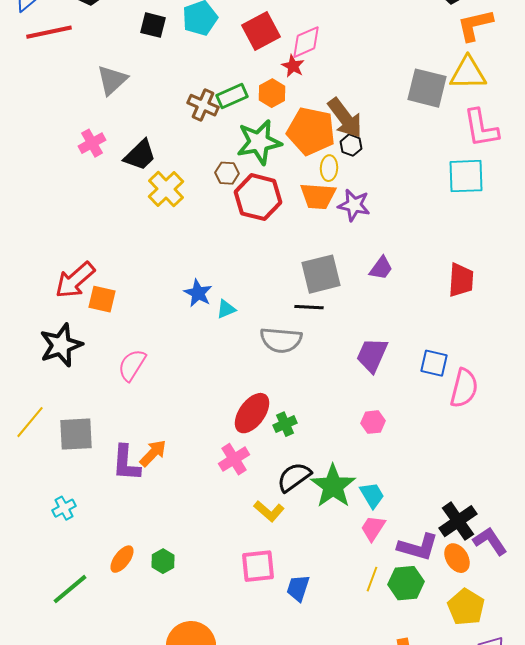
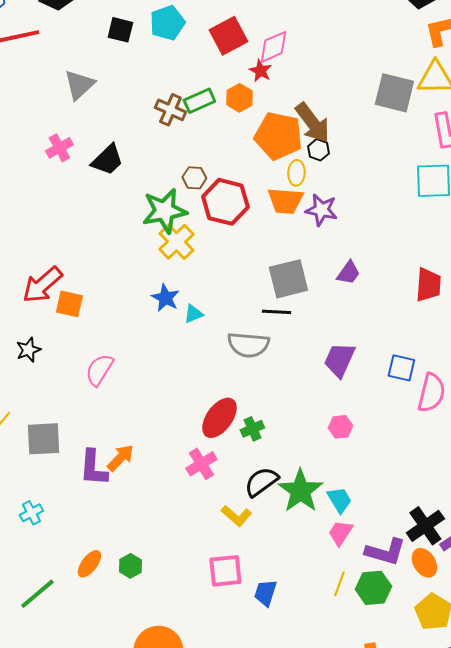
green star: (259, 142) -> (164, 211), moved
yellow cross: (166, 189) -> (176, 242), moved
black star: (61, 345) -> (28, 350), size x0.6

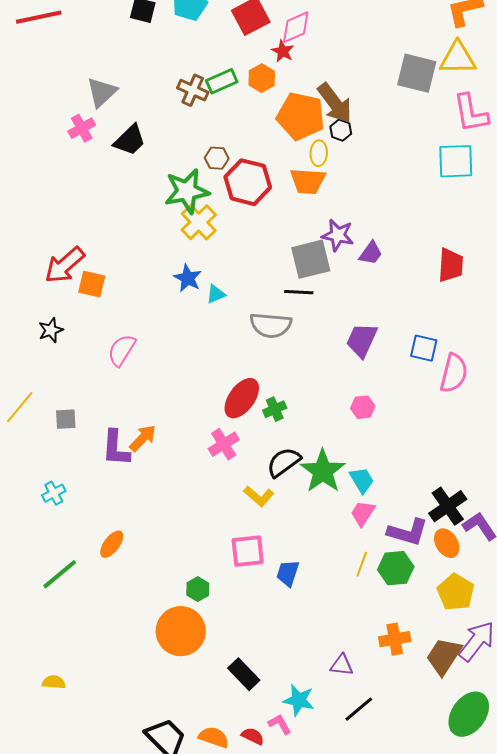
gray triangle: (79, 85) -> (102, 92), moved
purple star: (321, 210) -> (338, 235), moved
gray square: (43, 439) -> (66, 419), size x0.6
green hexagon: (130, 566) -> (198, 589), moved

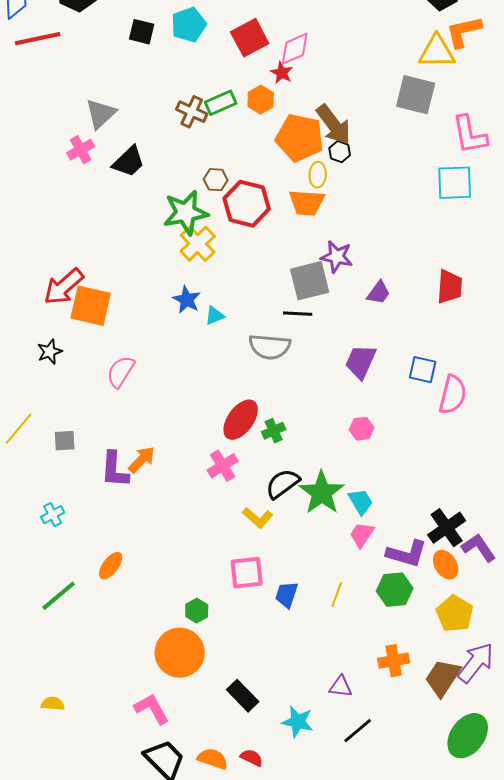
yellow triangle: (458, 58) -> (437, 52), moved
purple trapezoid: (371, 253) -> (379, 293), moved
orange square: (92, 284) -> (91, 306), size x1.5
yellow line: (362, 564) -> (337, 595), moved
pink L-shape: (280, 724) -> (152, 709), moved, size x1.5

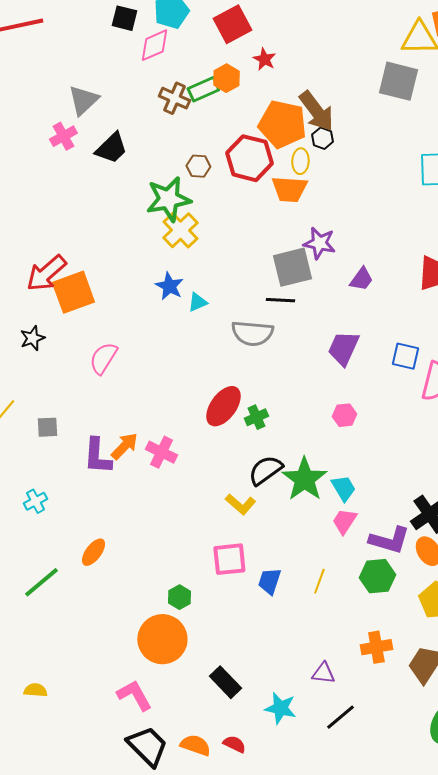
pink diamond: (295, 49) -> (154, 45), moved
orange hexagon: (261, 100) -> (226, 78), moved
red hexagon: (247, 204) -> (249, 158), moved
orange square: (91, 306) -> (73, 292), turned -33
pink cross: (223, 466) -> (161, 452), moved, turned -32

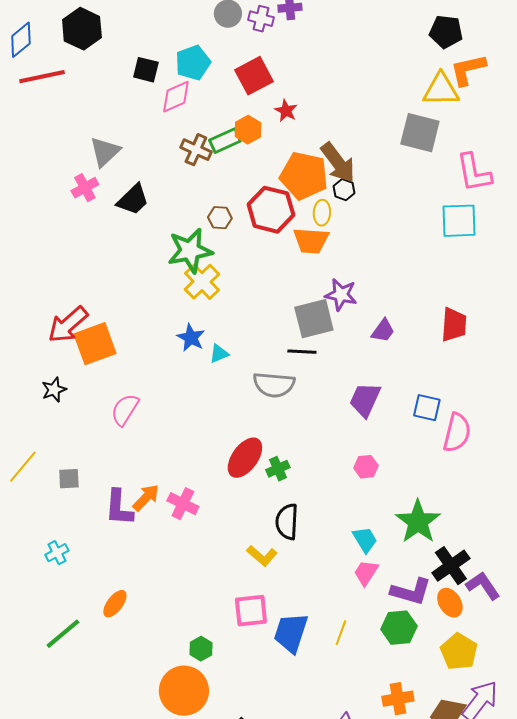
black semicircle: (265, 470) -> (287, 522), turned -51
green star: (304, 479) -> (418, 522), moved
blue trapezoid: (269, 581) -> (291, 633), size x1.5

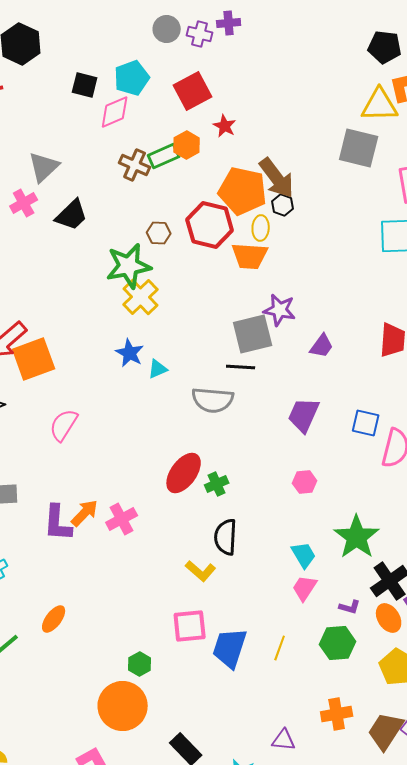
pink cross: (183, 504) -> (122, 519), turned 36
purple L-shape: (411, 592) -> (350, 607), size x0.5

